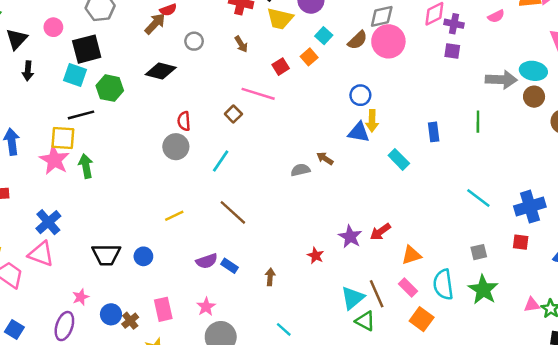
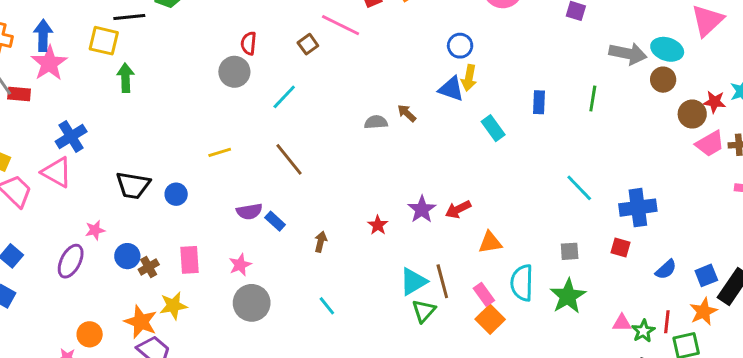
pink star: (54, 160) -> (49, 63), moved
pink rectangle: (408, 288) -> (484, 294), moved
green triangle: (365, 321) -> (424, 311), turned 35

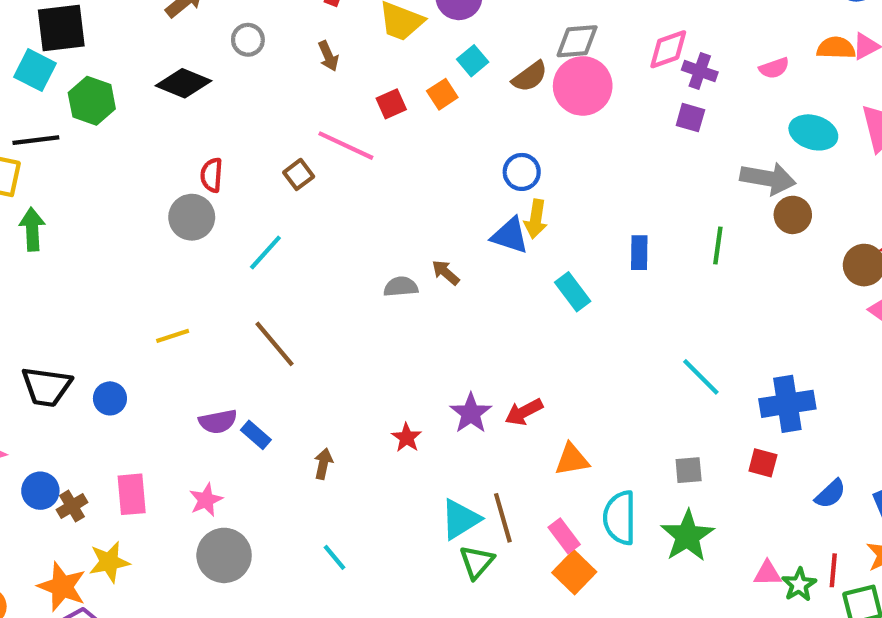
cyan ellipse: (667, 49) -> (813, 132), moved
brown circle: (663, 80) -> (793, 215), moved

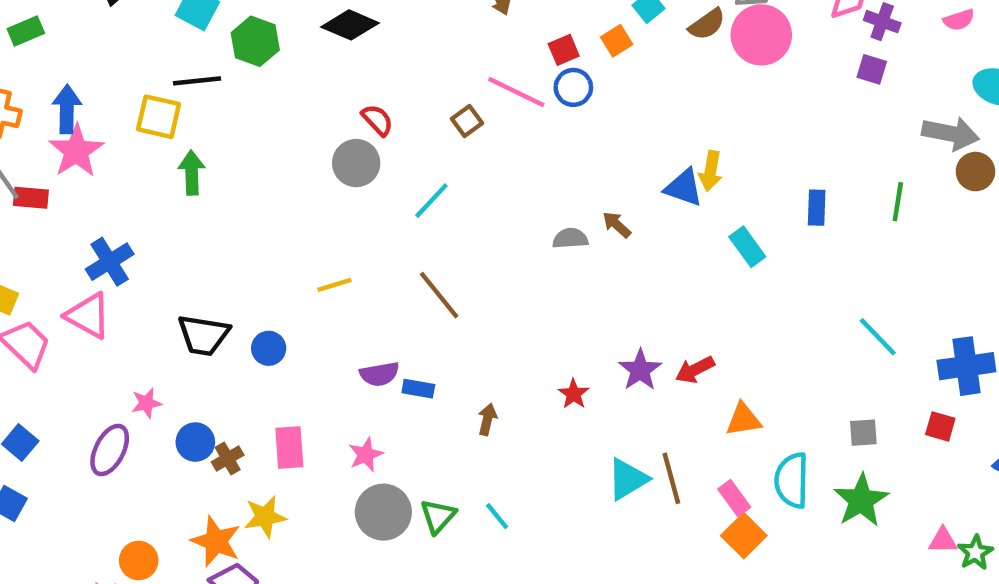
blue circle: (522, 172) -> (573, 87), moved
red semicircle: (212, 175) -> (377, 120), turned 132
blue rectangle: (256, 435) -> (418, 389), turned -32
green triangle: (477, 562) -> (438, 516), moved

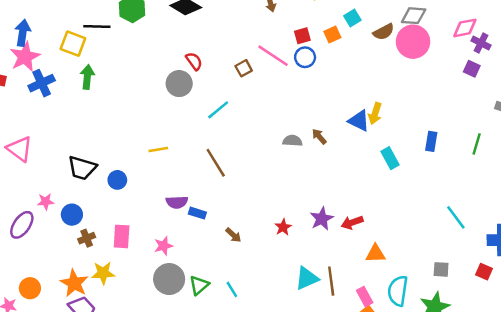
blue cross: (110, 262) -> (42, 83), moved
brown arrow: (487, 419) -> (233, 235), turned 112
blue circle: (195, 442) -> (72, 215), moved

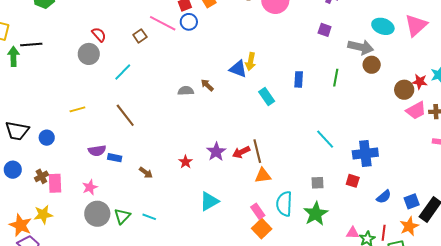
black line: (97, 27) -> (31, 45), moved
purple square: (472, 69) -> (325, 30), moved
brown cross: (87, 238) -> (41, 176), moved
brown line: (331, 281) -> (257, 151), moved
cyan line: (232, 289) -> (149, 217), turned -32

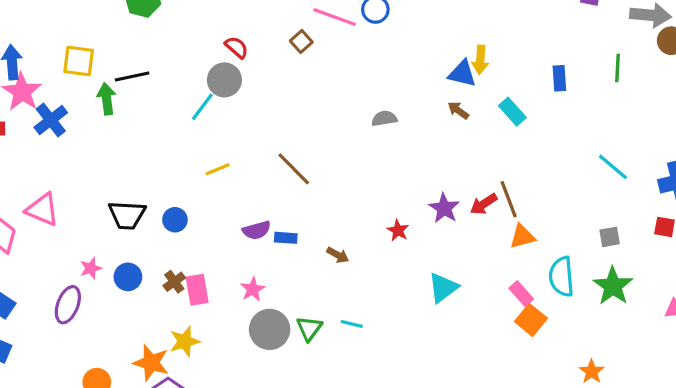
cyan line: (123, 72) -> (202, 107), moved
brown arrow: (207, 85) -> (458, 110), moved

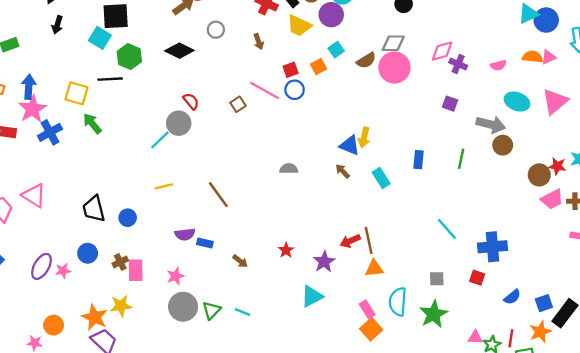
black line: (132, 77) -> (110, 79), moved
green arrow: (107, 99) -> (92, 124), turned -40
purple star: (444, 208) -> (324, 262), moved
black trapezoid: (127, 215) -> (94, 209), turned 64
pink star: (91, 268) -> (63, 271), moved

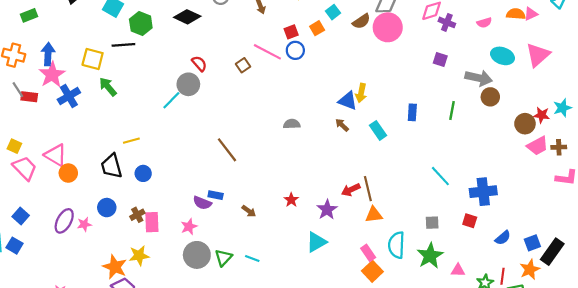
yellow line: (164, 186) -> (131, 141), moved
purple semicircle: (185, 234) -> (202, 203), moved, turned 30
orange circle: (54, 325) -> (68, 173), moved
pink triangle: (475, 337) -> (458, 270), moved

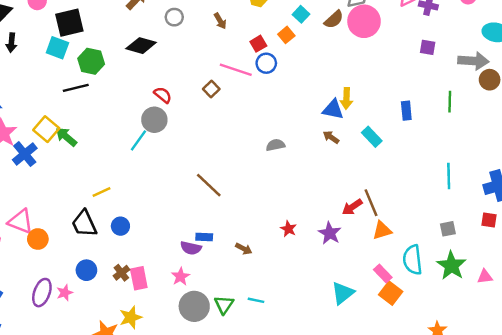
yellow square: (93, 59) -> (46, 129), moved, turned 35
cyan line: (440, 176) -> (449, 176), turned 50
cyan triangle: (316, 242) -> (343, 293), moved

